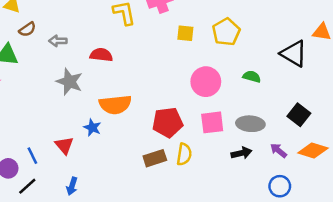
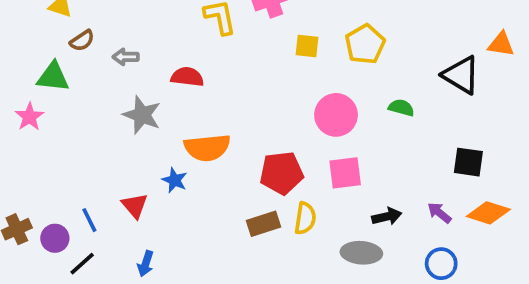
black square: (299, 115) -> (468, 162), turned -30
gray ellipse: (250, 124) -> (361, 253), moved

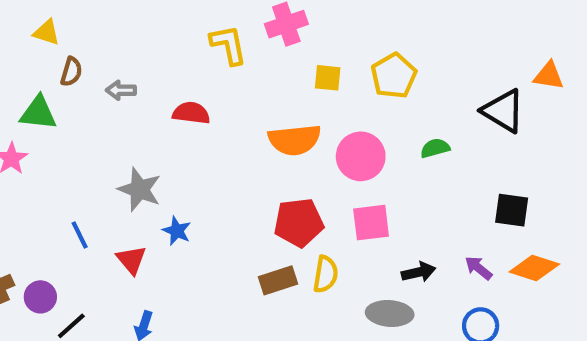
brown semicircle: (82, 41) -> (71, 72), turned -40
green semicircle: (401, 108) -> (435, 148), turned -30
gray star: (142, 115) -> (140, 189), moved
orange semicircle: (207, 148) -> (295, 140), moved
blue line: (89, 220) -> (80, 235), moved

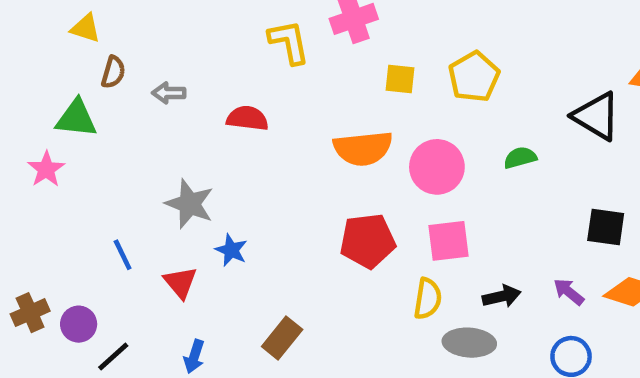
yellow semicircle: (326, 274) -> (428, 299), moved
brown rectangle: (278, 280) -> (282, 338), moved, turned -33

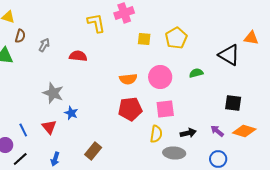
gray arrow: (169, 93) -> (44, 45), turned 120
orange semicircle: (363, 148) -> (128, 79), moved, size x0.7
blue line: (123, 255) -> (23, 130), moved

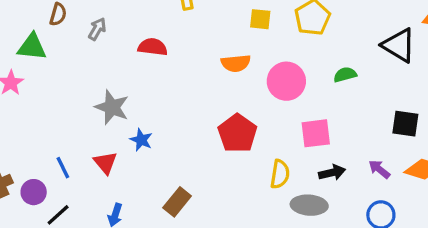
orange semicircle: (128, 79) -> (236, 63), moved
red pentagon: (130, 109) -> (237, 133), turned -30
pink square: (165, 109) -> (316, 133), moved

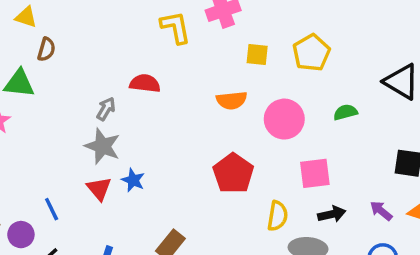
gray arrow: (97, 29) -> (106, 109), moved
red triangle: (105, 163) -> (99, 189), moved

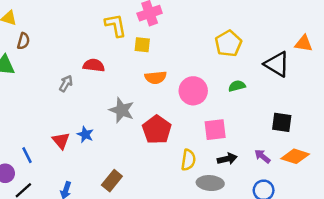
yellow pentagon: (311, 53) -> (228, 44), moved
yellow square: (257, 54) -> (142, 45), moved
gray star: (102, 146) -> (122, 110), moved

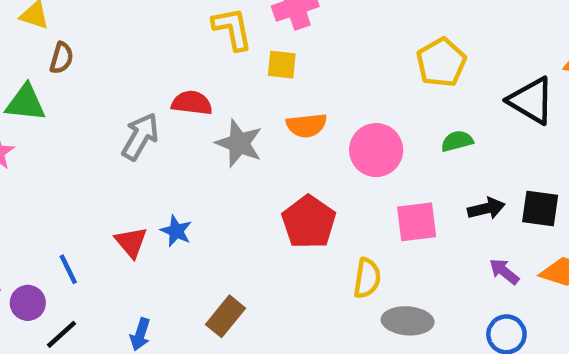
gray arrow: (66, 84) -> (140, 137), size x1.5
gray star: (122, 110) -> (239, 143), moved
black arrow: (227, 159) -> (486, 208), moved

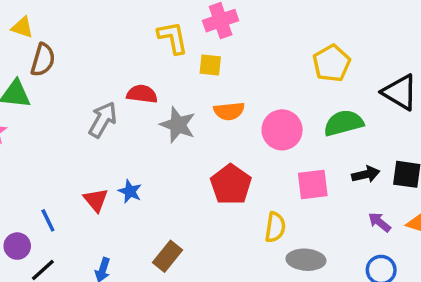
brown semicircle: (62, 58) -> (43, 60), size x1.4
green semicircle: (457, 141) -> (344, 123), size x1.6

